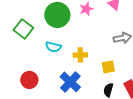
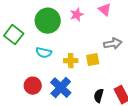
yellow square: (108, 67) -> (93, 60), moved
red circle: (29, 80) -> (33, 86), moved

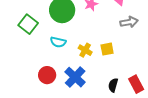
gray arrow: (113, 44) -> (129, 22), moved
yellow cross: (71, 61) -> (85, 50), turned 32

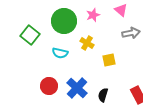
yellow cross: (85, 50) -> (87, 43), moved
black semicircle: (113, 85) -> (103, 95), moved

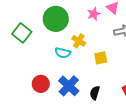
pink star: (93, 15) -> (94, 14), moved
cyan semicircle: (60, 53) -> (63, 53), moved

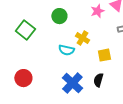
green circle: (56, 19) -> (59, 16), size x0.6
red circle: (41, 84) -> (23, 78), moved
black semicircle: (95, 93) -> (98, 80), moved

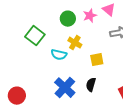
green circle: (59, 16) -> (68, 19), moved
green square: (25, 30) -> (35, 36), moved
red circle: (23, 78) -> (17, 96), moved

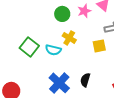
green square: (35, 36) -> (29, 47), moved
yellow square: (97, 60) -> (99, 46), moved

